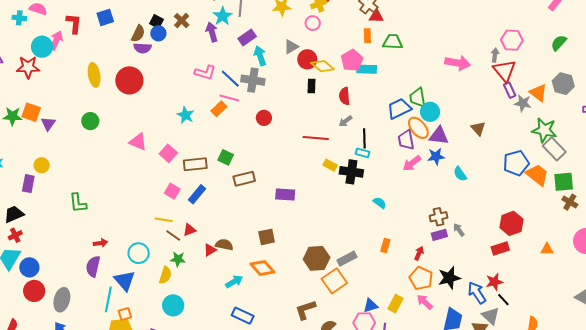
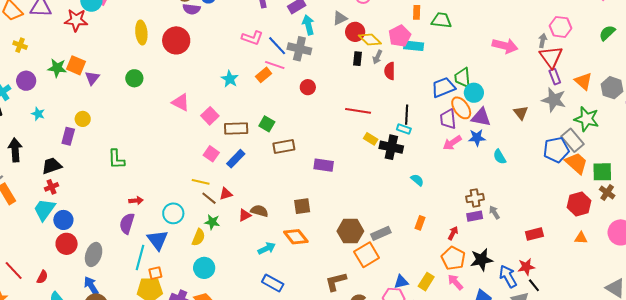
gray hexagon: (563, 84) -> (612, 88), moved
gray star: (523, 103) -> (554, 100), moved, size x1.4
gray arrow: (345, 121) -> (377, 57), moved, turned -32
gray rectangle: (554, 149) -> (572, 140), moved
red hexagon: (511, 223) -> (579, 204), moved

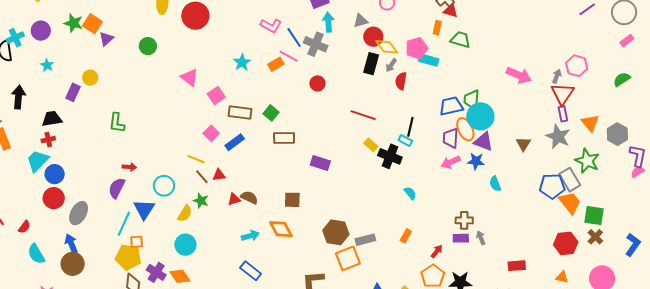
black rectangle: (357, 59) -> (371, 64), size x1.5
cyan circle: (474, 93) -> (480, 116), size x1.4

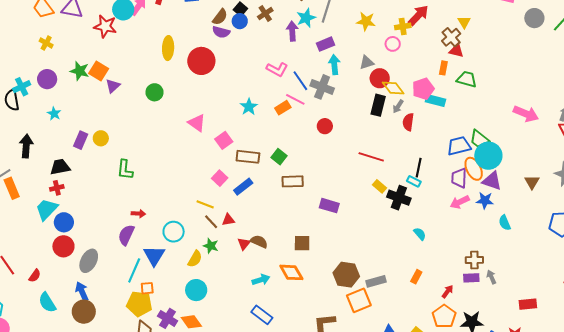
yellow circle: (90, 78) -> (101, 138), moved
green trapezoid: (472, 100) -> (479, 139), turned -55
red triangle: (234, 199) -> (244, 244), turned -32

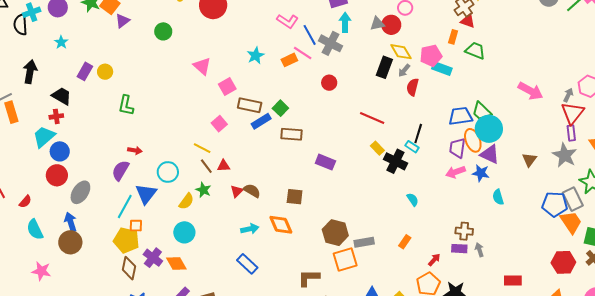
red circle: (380, 78) -> (391, 25), moved
black trapezoid: (60, 167) -> (62, 96), turned 35
blue rectangle: (243, 187) -> (261, 121), moved

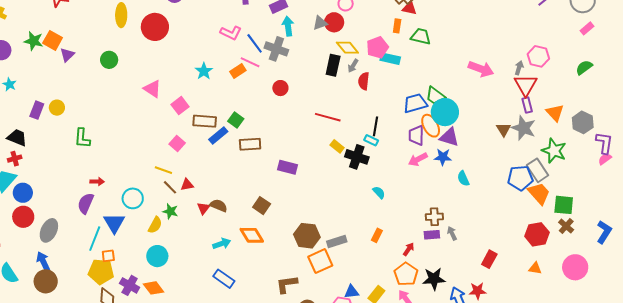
brown triangle: (529, 160) -> (504, 129), moved
brown square: (295, 197) -> (262, 206), turned 36
red rectangle: (513, 281) -> (489, 259), turned -54

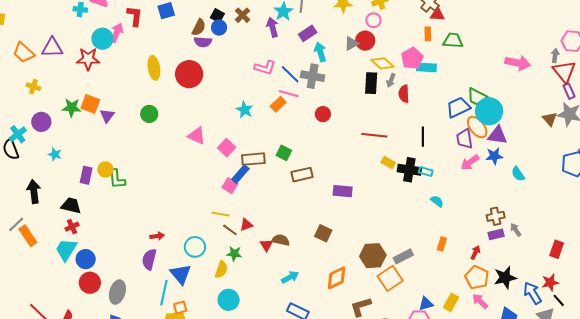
blue rectangle: (218, 136) -> (240, 174), moved
green L-shape: (82, 138) -> (117, 179), moved
cyan rectangle: (371, 140) -> (426, 171), moved
orange diamond: (252, 235) -> (337, 278), moved, turned -75

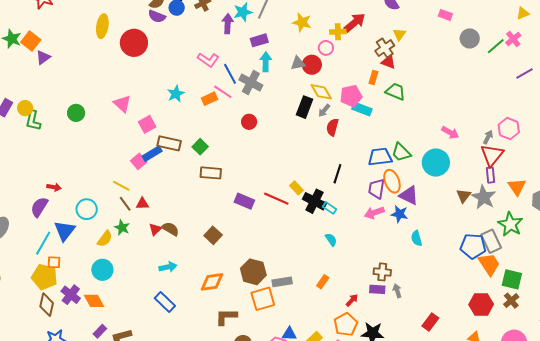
pink arrow: (518, 63) -> (450, 133), size x0.7
cyan circle: (489, 111) -> (436, 163), moved
green circle: (149, 114) -> (76, 113), moved
red line: (374, 135) -> (276, 199), moved

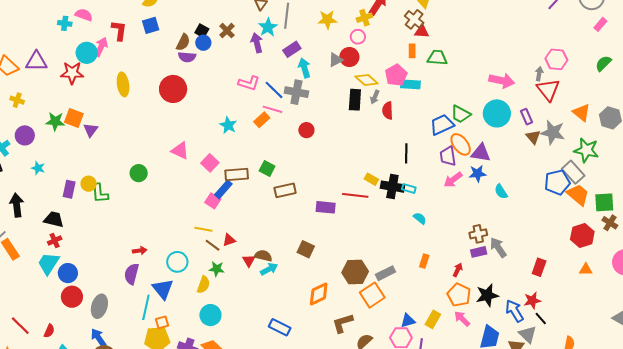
yellow ellipse: (102, 26) -> (123, 84), moved
pink arrow: (450, 133) -> (502, 81), size x1.4
purple rectangle: (491, 175) -> (527, 117), moved
cyan arrow: (168, 267) -> (269, 269), moved
gray arrow: (397, 291) -> (498, 247), size x1.5

